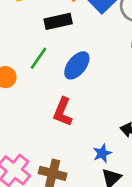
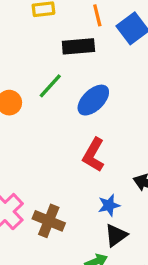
red L-shape: (63, 112) -> (94, 155), moved

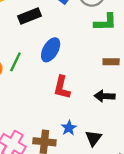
green line: (50, 86) -> (15, 62), moved
blue star: (109, 205) -> (69, 128), moved

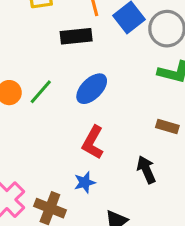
black arrow: (105, 96) -> (146, 170), turned 48
blue star: (69, 128) -> (85, 182), moved

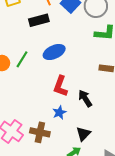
blue ellipse: (92, 89) -> (54, 52), turned 30
black arrow: (146, 170) -> (85, 98), moved

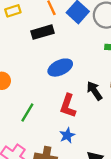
green line: (22, 59) -> (27, 112), moved
black arrow: (85, 98) -> (94, 91), moved

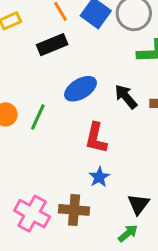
black arrow: (94, 91) -> (126, 97), moved
green line: (27, 112) -> (38, 117), moved

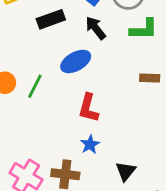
black arrow: (126, 97) -> (96, 28), moved

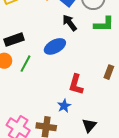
black rectangle: (51, 19) -> (14, 40), moved
brown rectangle: (150, 78) -> (109, 72), moved, turned -72
red L-shape: (88, 108) -> (76, 84), moved

